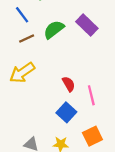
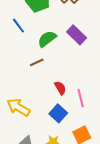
brown line: (27, 39) -> (37, 62), moved
yellow arrow: (22, 73) -> (18, 107), moved, turned 65

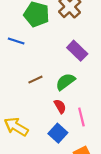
blue line: (18, 26) -> (16, 41), turned -35
green semicircle: (47, 39) -> (65, 82), moved

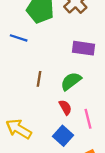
purple rectangle: (77, 51) -> (83, 48), turned -36
brown line: (35, 80) -> (39, 79), turned -56

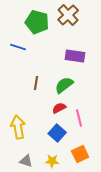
red semicircle: (65, 107) -> (59, 108), turned -88
yellow arrow: (19, 129) -> (18, 127), turned 50

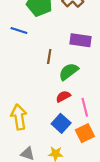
brown line: (36, 83) -> (49, 56), moved
orange square: (80, 154) -> (85, 133), moved

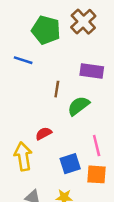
red semicircle: (63, 96) -> (44, 134), moved
blue square: (61, 123) -> (70, 164), turned 30
orange square: (85, 133) -> (97, 174), turned 30

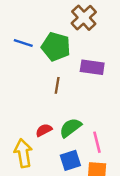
green pentagon: (46, 30) -> (56, 47), moved
blue line: (23, 60) -> (23, 43), moved
green semicircle: (78, 106) -> (70, 128), moved

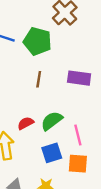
purple rectangle: (92, 67) -> (79, 78), moved

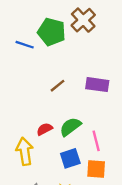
green pentagon: (37, 41) -> (52, 32), moved
brown line: (39, 79) -> (57, 86), turned 42

